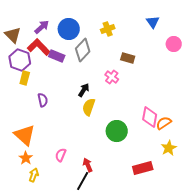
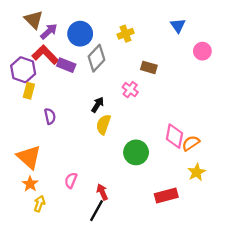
brown triangle: (13, 35) -> (34, 20), moved

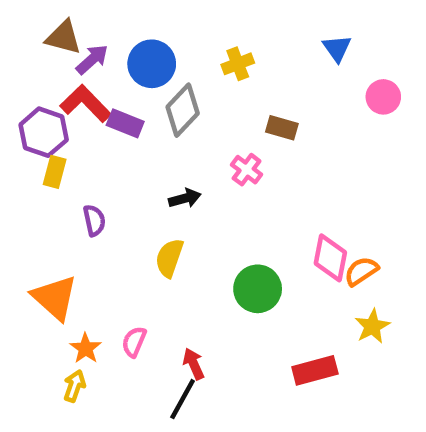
brown triangle: (34, 20) -> (63, 37), turned -30
black arrow: (98, 105) -> (185, 198), turned 42
yellow semicircle: (103, 124) -> (169, 258), moved
orange star: (30, 184) -> (86, 348), moved

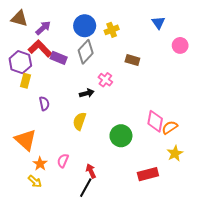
brown triangle: (63, 37) -> (19, 18), moved
blue circle: (152, 64) -> (85, 26), moved
pink cross: (247, 170) -> (105, 80), moved
yellow arrow: (74, 386) -> (35, 181), turned 112

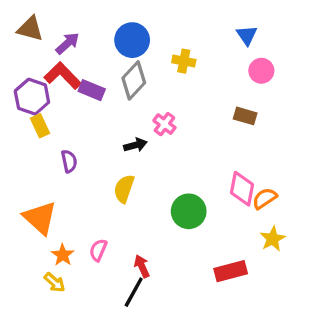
yellow cross: (112, 30) -> (184, 61), moved, turned 32
pink circle: (180, 45) -> (261, 71), moved
brown rectangle: (132, 60) -> (245, 116), moved
yellow rectangle: (26, 81) -> (40, 126), turned -40

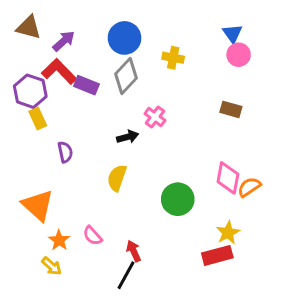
pink circle: (261, 71) -> (239, 55), moved
yellow star: (273, 239) -> (228, 233), moved
pink semicircle: (98, 250) -> (93, 236), turned -65

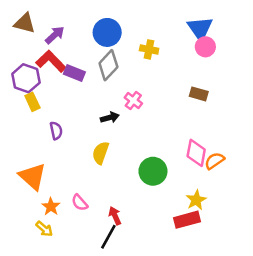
blue triangle: (232, 33) -> (200, 28), size x1.5

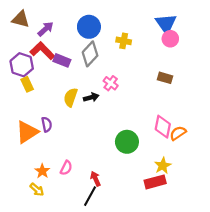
purple semicircle: (56, 131) -> (47, 124), moved
yellow semicircle: (101, 153) -> (71, 97), moved
orange triangle: (32, 176) -> (27, 132), moved, turned 45
pink semicircle: (80, 203) -> (66, 168), turned -112

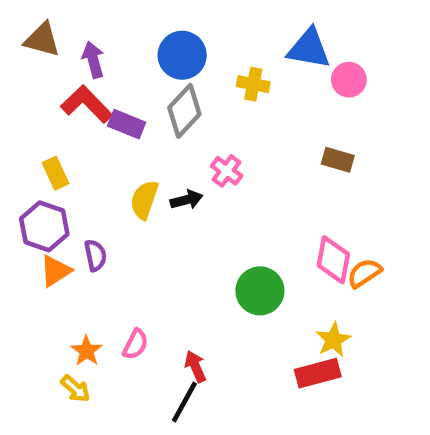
blue triangle: (166, 24) -> (309, 49), moved, turned -45
purple arrow: (46, 29) -> (93, 60), turned -63
purple hexagon: (22, 65) -> (44, 226), moved
orange triangle: (27, 132) -> (55, 271), size x0.7

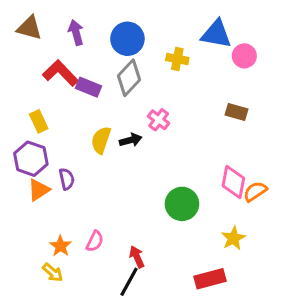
purple arrow: (93, 60) -> (76, 33), moved
red rectangle: (318, 373) -> (210, 279), moved

